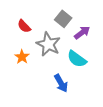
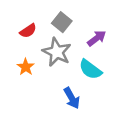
gray square: (63, 19) -> (62, 22), moved
red semicircle: (24, 26) -> (28, 31), turned -80

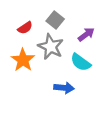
orange star: (26, 67) -> (23, 60), size x1.5
blue arrow: (72, 98) -> (64, 88), turned -54

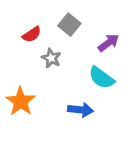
gray star: (51, 47) -> (51, 58), moved, size x0.6
orange star: (23, 60) -> (21, 101), moved

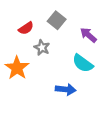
purple arrow: (108, 43) -> (88, 35), turned -102
orange star: (21, 101) -> (17, 68), moved

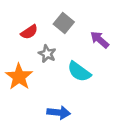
cyan semicircle: (83, 63) -> (79, 72), moved
blue arrow: (66, 89) -> (59, 113), moved

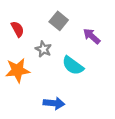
red semicircle: (29, 32) -> (17, 29), moved, turned -84
orange star: (19, 77) -> (17, 70), turned 30

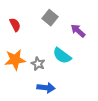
gray star: (43, 49) -> (38, 64), moved

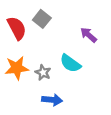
gray square: (50, 18) -> (42, 19), moved
red semicircle: (15, 25) -> (17, 28), size x1.5

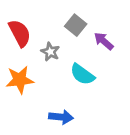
gray square: (42, 19) -> (76, 25), moved
gray star: (43, 73) -> (50, 52), moved

